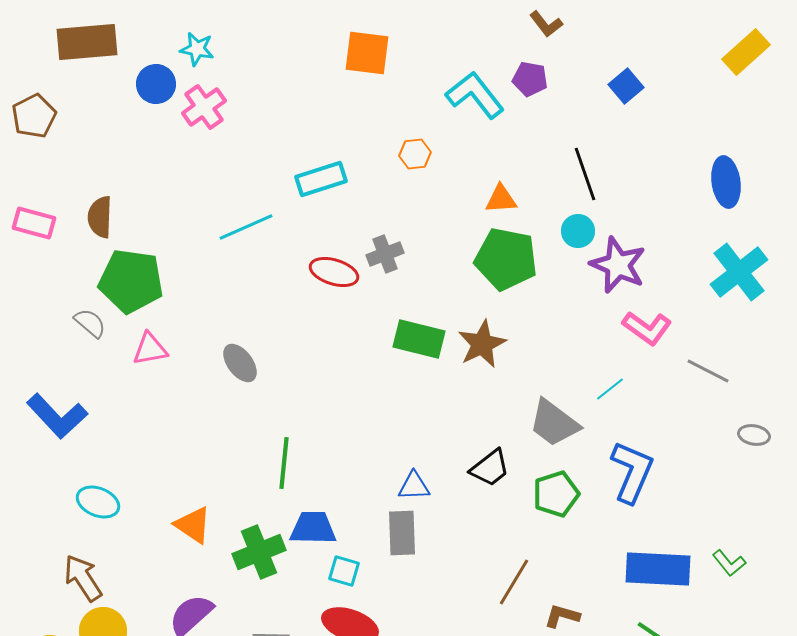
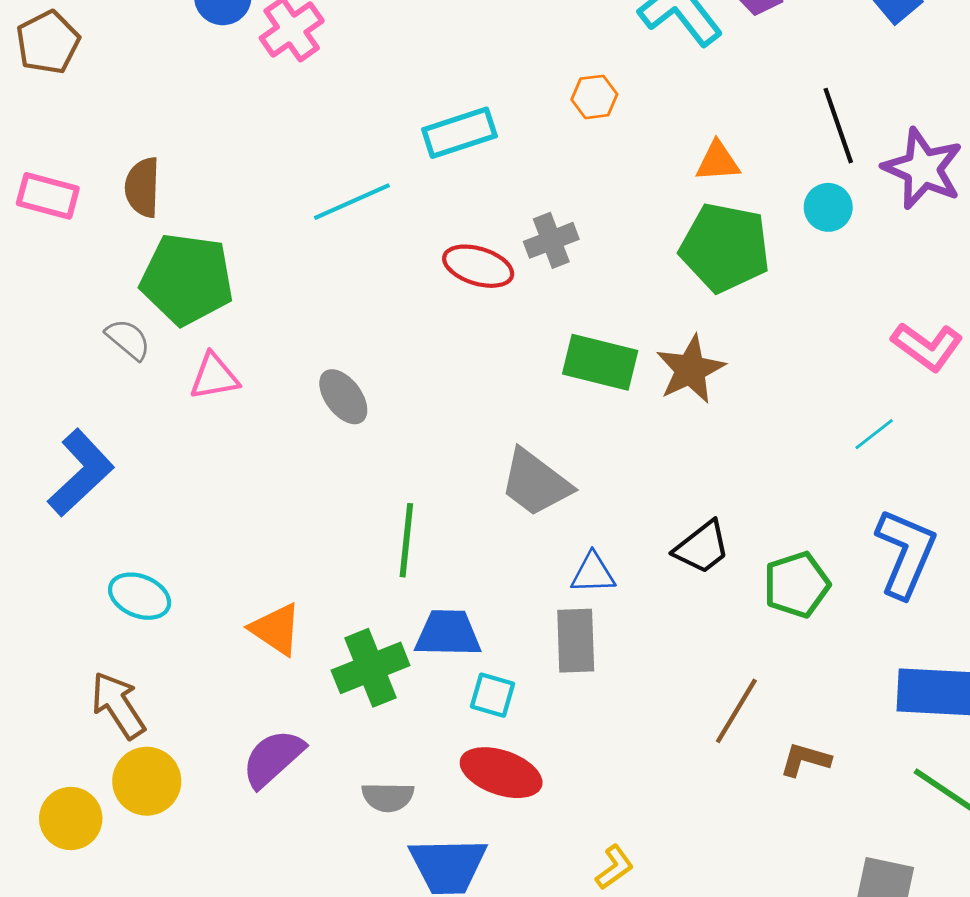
purple star: (618, 265) -> (923, 169), moved
blue L-shape: (57, 416) -> (81, 473), turned -90
gray trapezoid: (554, 423) -> (536, 483), moved

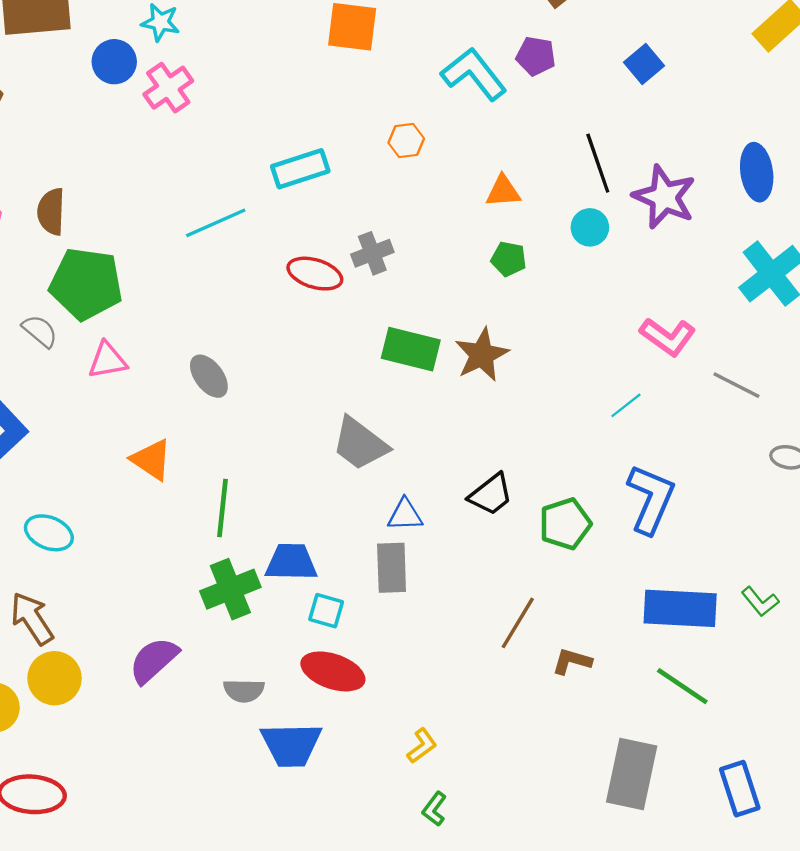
green pentagon: (725, 248) -> (509, 259), size x0.5
green line: (406, 540) -> (222, 508), moved
orange triangle: (276, 629) -> (151, 460), moved

